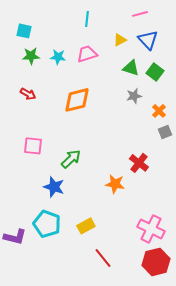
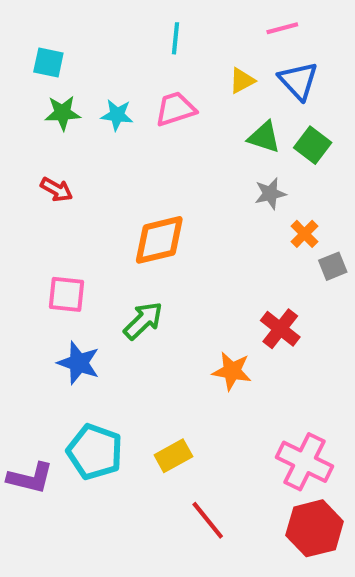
orange diamond: (77, 100) -> (159, 240), moved
orange cross: (159, 111) -> (304, 234), moved
blue star: (54, 187) -> (79, 363), moved

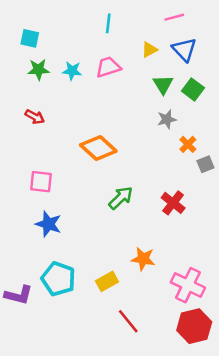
green triangle: (264, 137) -> (163, 84), turned 40
orange diamond: (159, 240) -> (98, 148), turned 56
green arrow: (143, 321) -> (121, 198), moved
orange star: (232, 371) -> (143, 259), moved

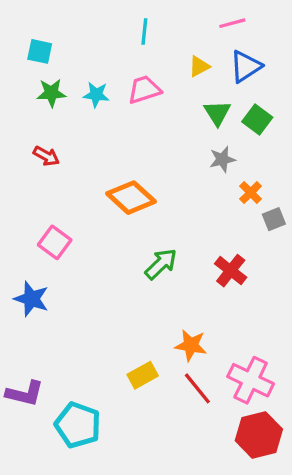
blue triangle: (184, 50) -> (246, 66), turned 40
pink square: (41, 182) -> (55, 242), turned 30
blue star: (48, 224) -> (31, 299), moved
cyan pentagon: (58, 279) -> (78, 425), moved
red line: (128, 321) -> (197, 388), moved

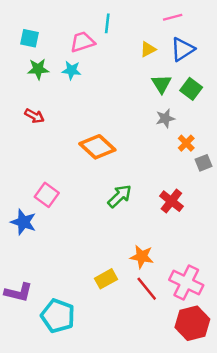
pink trapezoid: (144, 90) -> (83, 42), moved
pink square: (55, 242) -> (47, 195), moved

